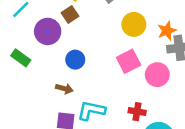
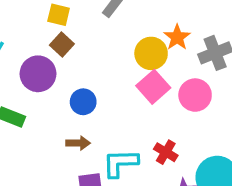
yellow circle: (134, 24) -> (151, 53), moved
orange star: (167, 31) -> (177, 37), moved
red cross: (137, 112) -> (166, 152), moved, turned 35

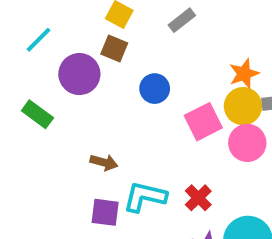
brown square: (62, 45) -> (114, 49), turned -35
yellow circle: (151, 53) -> (243, 106), moved
blue circle: (83, 102) -> (155, 89), moved

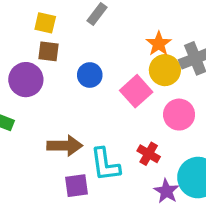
pink circle: (247, 143) -> (179, 115), moved
brown arrow: (104, 162) -> (65, 146), size x1.5
cyan L-shape: (145, 197) -> (105, 164), turned -96

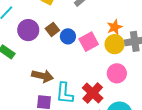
brown square: (49, 51) -> (52, 29), moved, turned 32
pink square: (136, 91) -> (89, 42), moved
red cross: (149, 154) -> (93, 93), size x1.5

